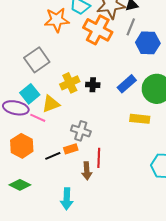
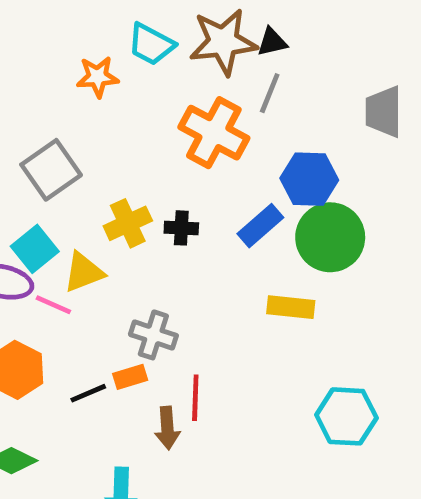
orange star: (57, 20) -> (98, 77), size x0.7
orange cross: (98, 30) -> (214, 133), moved
blue hexagon: (148, 43) -> (309, 179), moved

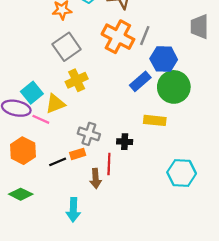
gray line: (270, 93) -> (145, 36), moved
gray square: (51, 170) -> (67, 47), moved
black cross: (181, 228) -> (125, 142), moved

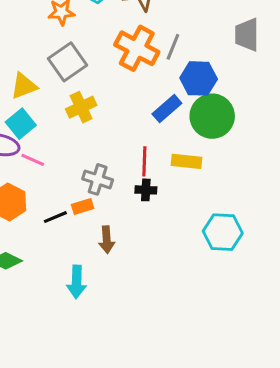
yellow triangle: (55, 104) -> (24, 86), moved
red line: (109, 164) -> (144, 161), moved

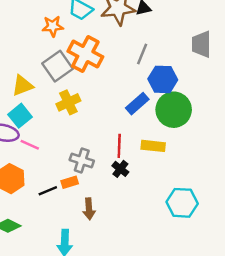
orange cross: (137, 48) -> (85, 54), moved
black cross: (146, 190) -> (120, 169), turned 35

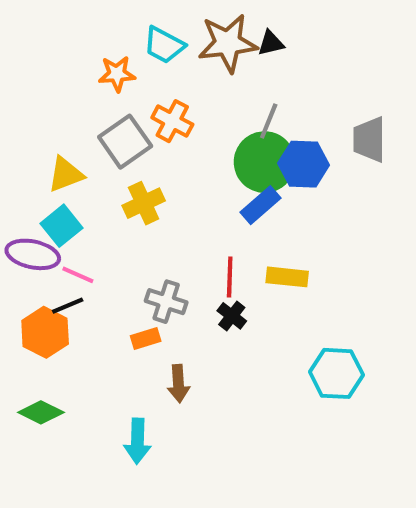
gray trapezoid: (201, 44) -> (369, 140), moved
orange cross: (85, 54) -> (172, 121), size x0.7
green circle: (174, 110) -> (265, 162), moved
black line: (48, 191) -> (68, 306), moved

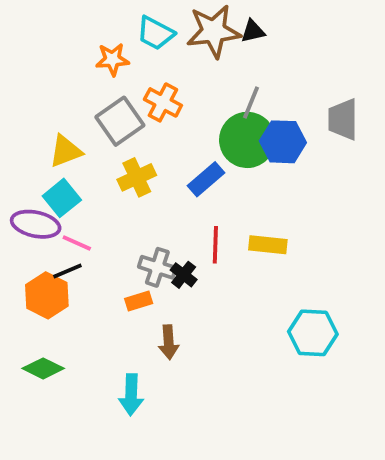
blue rectangle: (261, 205) -> (206, 179), moved
black cross: (232, 316) -> (184, 275), moved

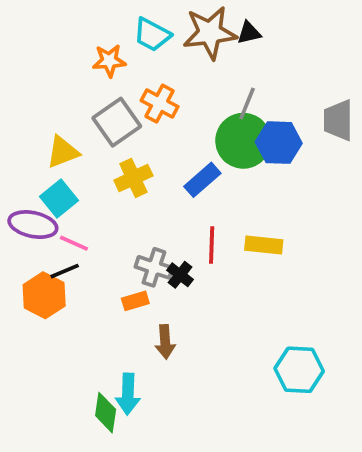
cyan hexagon: (313, 333) -> (299, 370), moved
green diamond: (43, 368) -> (106, 413), moved, turned 72

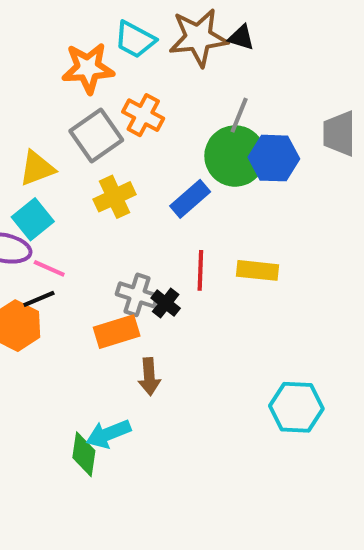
black triangle: (249, 33) -> (241, 38), turned 30
orange star: (109, 61) -> (88, 68), size x1.4
orange rectangle: (135, 301) -> (117, 332), size x1.5
cyan arrow: (128, 394) -> (108, 434), turned 66

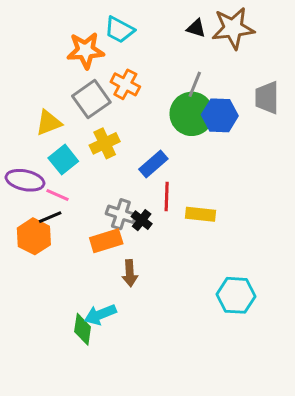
brown star: (198, 38) -> (233, 28), moved
blue rectangle: (190, 199) -> (153, 164), moved
cyan square: (33, 219) -> (63, 160), moved
yellow rectangle: (258, 270) -> (201, 214), moved

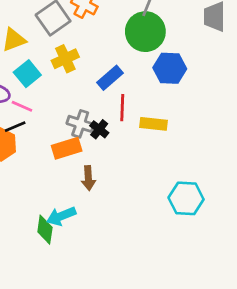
blue hexagon: (220, 115) -> (170, 68), moved

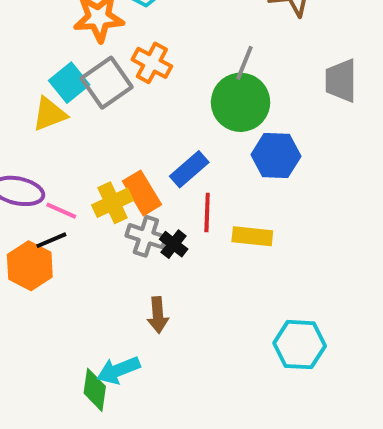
yellow cross: (65, 59) -> (112, 203), moved
cyan square: (27, 74) -> (69, 83), moved
orange rectangle: (67, 148) -> (142, 193), moved, turned 76

